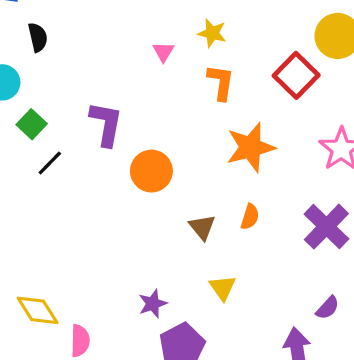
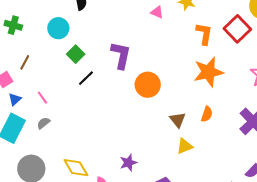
pink triangle: (163, 52) -> (157, 12), turned -40
orange L-shape: (221, 82) -> (204, 34), moved
yellow triangle: (223, 288) -> (185, 146), moved, turned 42
purple star: (153, 304) -> (128, 163), moved

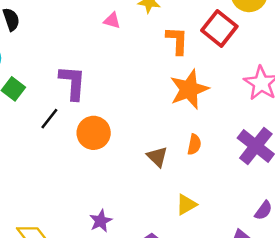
black line: (86, 78) -> (49, 119), moved
orange circle: (148, 85) -> (94, 133), moved
yellow triangle: (185, 146) -> (186, 205), moved

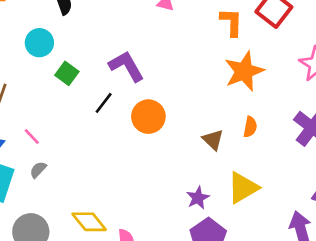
purple L-shape: (73, 83) -> (126, 66), turned -33
yellow triangle: (186, 205) -> (243, 188), size x1.5
purple star: (101, 221) -> (198, 198), moved

